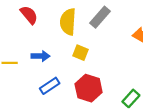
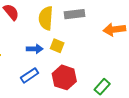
gray rectangle: (100, 17) -> (75, 14), turned 42
blue arrow: (40, 56) -> (35, 49), moved

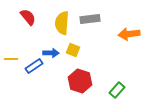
blue rectangle: (30, 75) -> (34, 66), moved

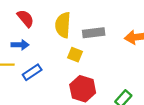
gray rectangle: (90, 19) -> (94, 33), moved
blue arrow: (51, 53) -> (20, 45), moved

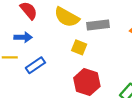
yellow semicircle: (63, 25) -> (67, 17), turned -65

